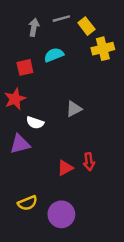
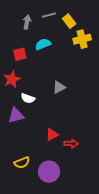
red arrow: (89, 162) -> (71, 144), moved, turned -80

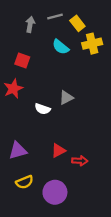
cyan semicircle: (43, 44) -> (61, 47), moved, turned -119
red square: (20, 54) -> (22, 60), turned 32
white semicircle: (28, 98) -> (43, 109), moved
purple triangle: (16, 115) -> (18, 151), moved

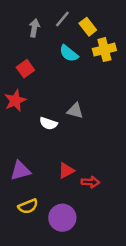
gray line: (55, 17) -> (62, 19), turned -35
red square: (22, 60) -> (25, 69), turned 35
gray triangle: (66, 98) -> (75, 111), turned 42

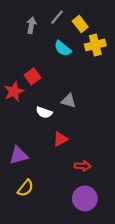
red square: (25, 69) -> (32, 76), moved
red triangle: (66, 171) -> (60, 139), moved
yellow semicircle: (28, 206) -> (26, 188), turned -30
purple circle: (62, 218) -> (85, 198), moved

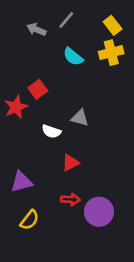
yellow rectangle: (80, 24) -> (113, 25), moved
gray arrow: (31, 25) -> (36, 29), turned -77
red arrow: (83, 166) -> (70, 199), moved
purple circle: (85, 198) -> (99, 212), moved

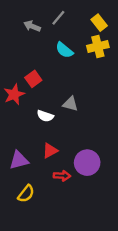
red triangle: (70, 163) -> (50, 151), moved
purple circle: (99, 212) -> (87, 163), moved

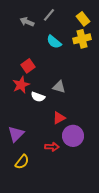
red star: (14, 94) -> (21, 85), moved
red triangle: (50, 151) -> (59, 118), moved
purple triangle: (19, 160) -> (16, 134), turned -30

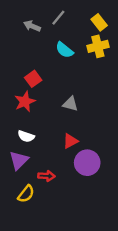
white semicircle: (38, 97) -> (26, 136), moved
red arrow: (52, 147) -> (46, 176), moved

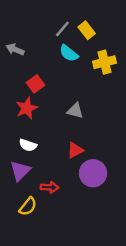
gray line: (58, 18) -> (62, 29), moved
yellow rectangle: (99, 22) -> (87, 30), moved
gray arrow: (32, 26) -> (15, 49), moved
yellow cross: (98, 46) -> (104, 62), moved

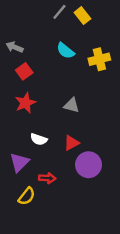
gray line: (62, 29) -> (59, 12), moved
yellow rectangle: (87, 30) -> (82, 16), moved
red square: (36, 84) -> (24, 71), moved
white semicircle: (28, 145) -> (39, 139), moved

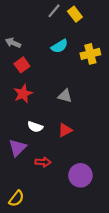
cyan semicircle: (65, 51) -> (59, 46), turned -70
purple circle: (89, 165) -> (80, 175), moved
yellow semicircle: (27, 196) -> (16, 199), moved

